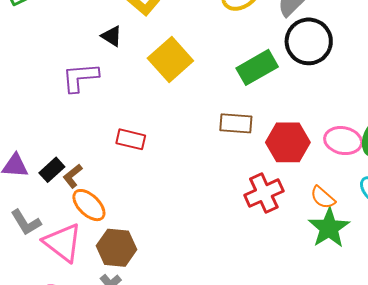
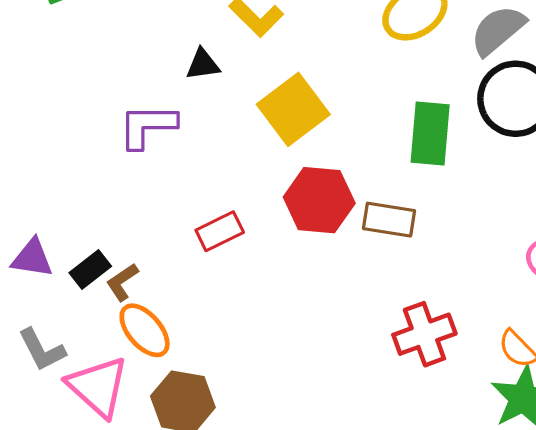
black triangle: (112, 36) -> (203, 64), turned -45
green rectangle: (257, 67) -> (430, 133), turned -60
red rectangle: (131, 139) -> (220, 231), turned -44
red hexagon: (288, 142) -> (319, 200), moved

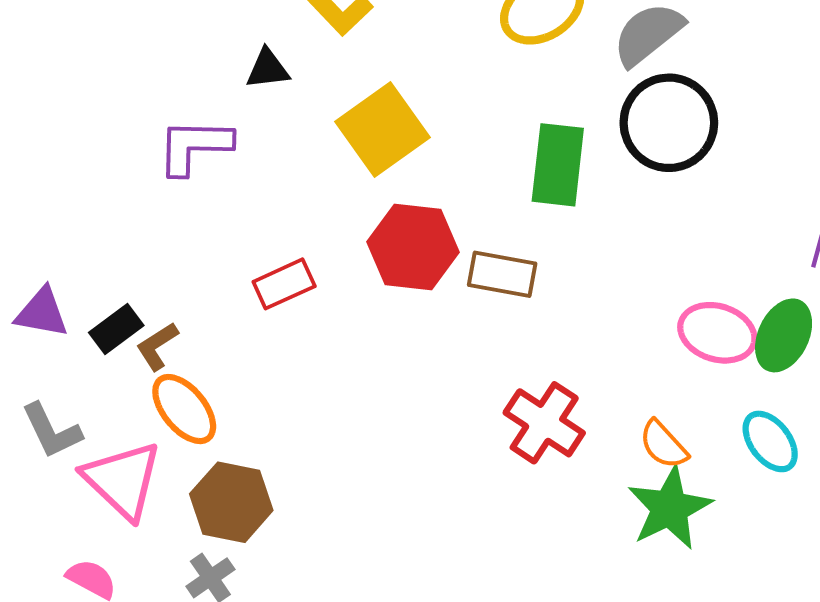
red cross: (424, 334) -> (544, 423), turned -38

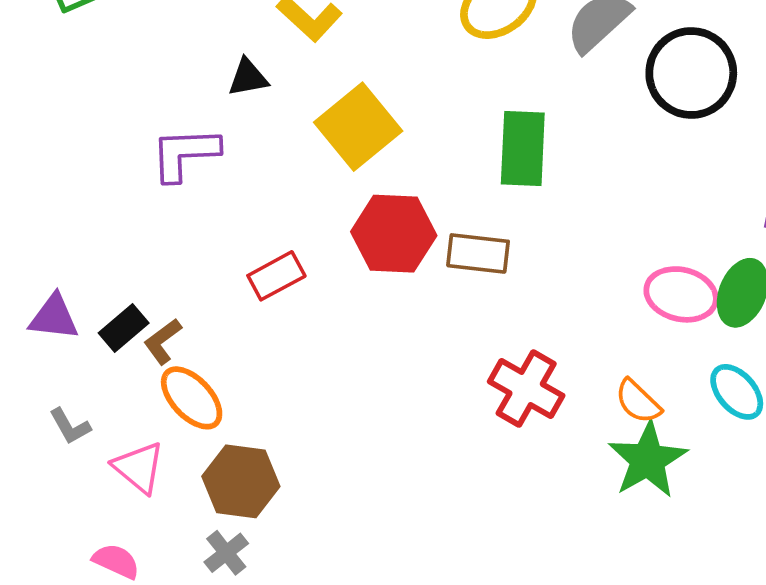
black circle: (669, 123) -> (691, 73), moved
gray L-shape: (52, 431) -> (70, 426), size x0.7
pink triangle: (123, 480) -> (139, 467), size x0.7

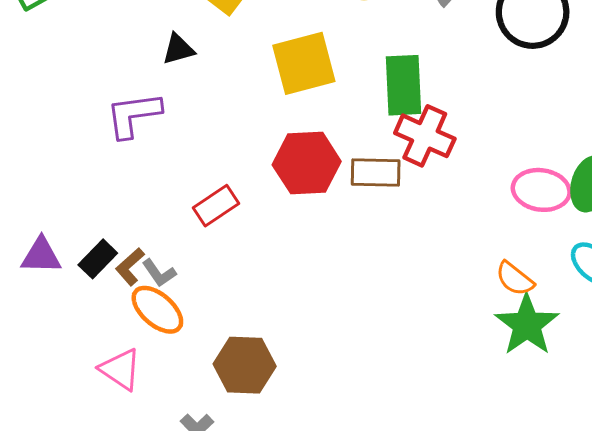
yellow square: (358, 127) -> (304, 63), moved, turned 30
red cross: (526, 389) -> (425, 136), moved
gray L-shape: (70, 426) -> (159, 273), moved
brown hexagon: (241, 481) -> (245, 365), moved

